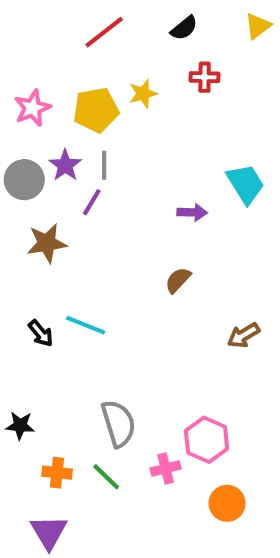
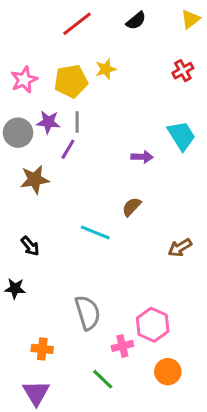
red cross: (205, 77) -> (183, 71), moved, turned -30
purple star: (65, 165) -> (48, 122), turned -30
cyan line: (86, 325) -> (95, 232), moved
black star: (20, 425) -> (15, 288), moved
green line: (106, 477) -> (103, 379), moved

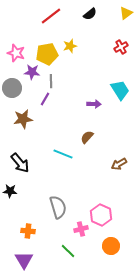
pink star: (24, 80) -> (16, 53), turned -30
purple star: (48, 122) -> (32, 72), moved
black arrow: (30, 246) -> (20, 163), size x1.5

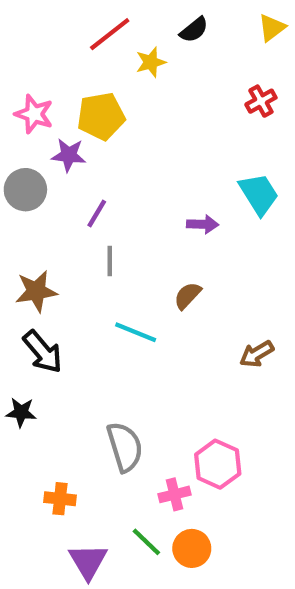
yellow star: (70, 46) -> (151, 62), moved
gray line: (51, 81) -> (110, 261), moved
brown star: (23, 119) -> (36, 291), moved
orange circle: (111, 246) -> (192, 548), moved
purple triangle: (24, 260) -> (88, 561), moved

